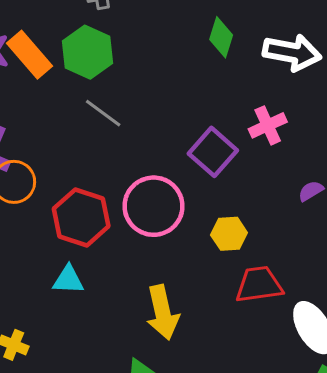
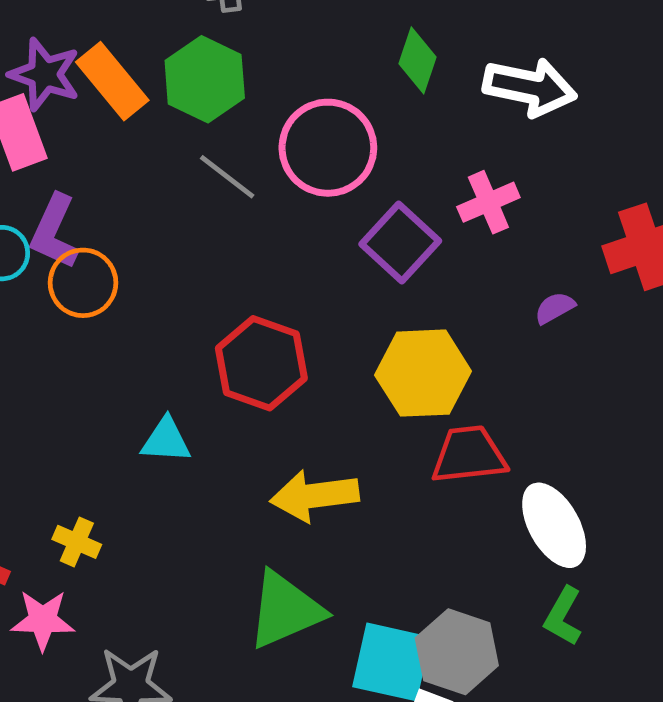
pink circle: (154, 206) -> (328, 148), moved
red hexagon: (81, 217) -> (261, 363), moved
yellow hexagon: (229, 234) -> (423, 373), size x1.6
yellow arrow: (163, 312) -> (315, 496), turned 94

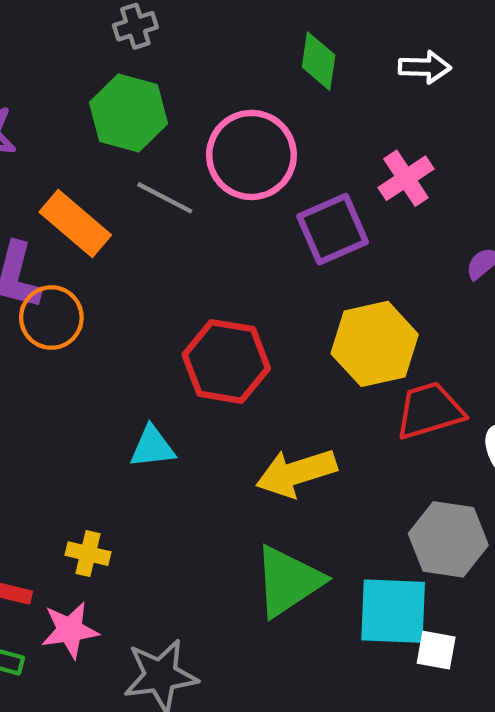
orange rectangle: (112, 81) -> (75, 223), moved
white arrow: (530, 87) -> (425, 67), size x0.6
purple square: (400, 242) -> (333, 229), turned 34
gray hexagon: (457, 652) -> (448, 539), moved

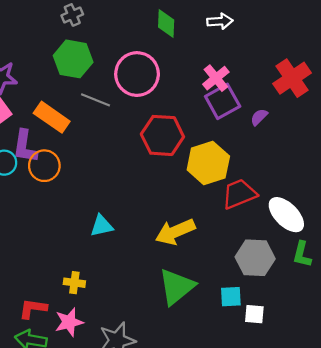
purple square: (333, 229) -> (223, 101), moved
red hexagon: (226, 361) -> (162, 135), moved
cyan square: (393, 611) -> (231, 297), size x0.6

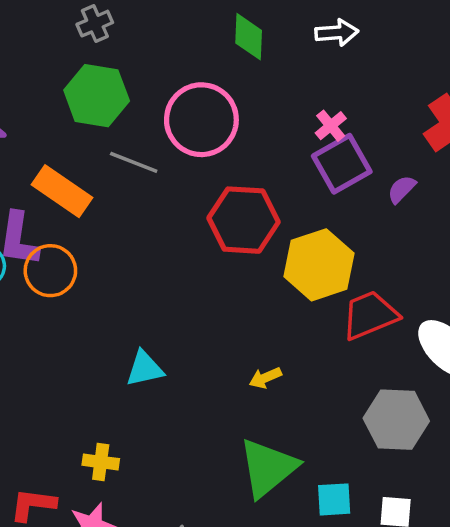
pink cross: (216, 78) -> (331, 126), size x0.7
yellow arrow: (175, 232) -> (265, 378), size x0.5
cyan square: (231, 297) -> (334, 499), moved

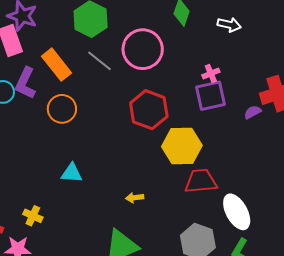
purple semicircle: (402, 189) -> (253, 112), moved
orange circle: (50, 271) -> (62, 109), moved

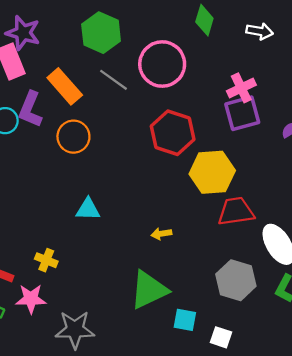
pink cross: (211, 73) -> (241, 88), size x1.4

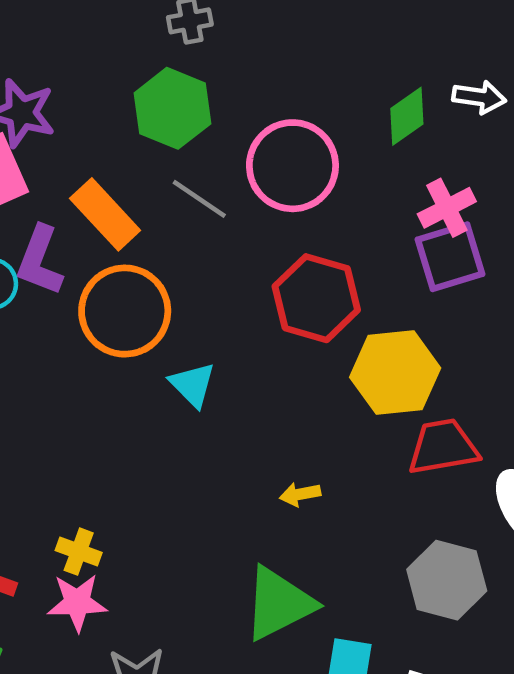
green diamond: (204, 20) -> (407, 116), moved, turned 40
orange circle: (73, 137) -> (125, 311), size x1.4
cyan triangle: (88, 209) -> (193, 385), moved, turned 45
pink star: (31, 299) -> (77, 602), moved

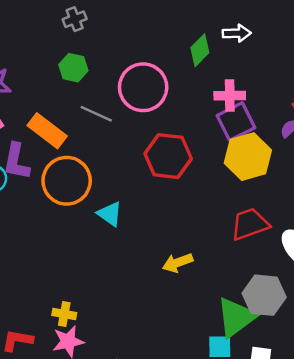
green hexagon: (172, 108) -> (73, 68), size x0.7
pink cross: (447, 208) -> (230, 96), turned 36
yellow hexagon: (395, 373) -> (248, 157), moved
yellow arrow: (300, 494) -> (178, 263), size x1.4
green triangle: (279, 604) -> (236, 317), moved

